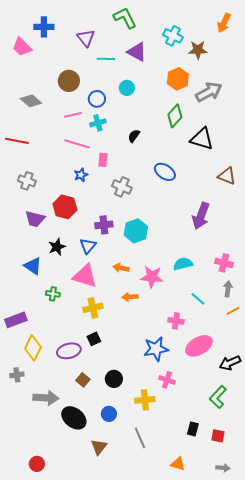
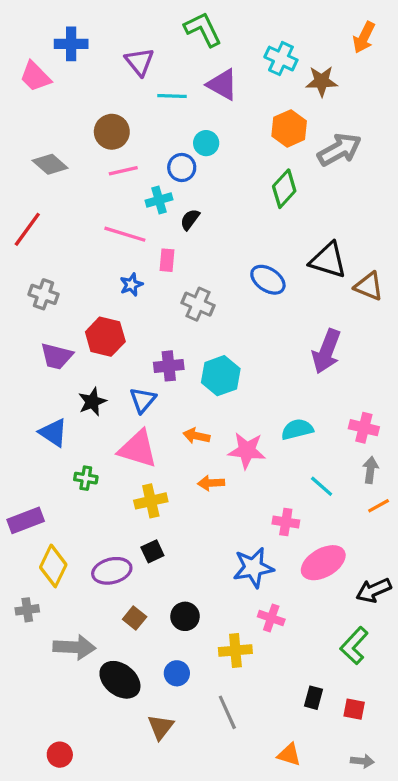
blue circle: (97, 99) -> (182, 168), moved
pink line: (73, 115) -> (123, 171), moved
black semicircle: (134, 136) -> (190, 220), moved
black triangle: (202, 139) -> (328, 260), moved
red line: (17, 141) -> (27, 229), turned -65

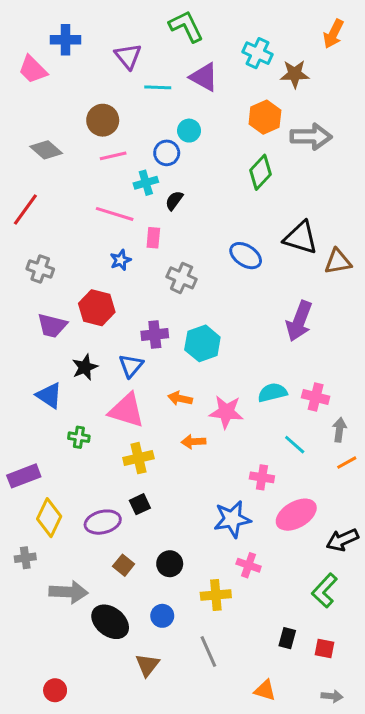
gray arrow: (339, 150) -> (311, 137), turned 30
brown triangle: (369, 286) -> (338, 262), turned -32
pink cross: (364, 428) -> (316, 397), moved

